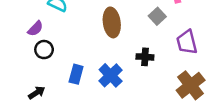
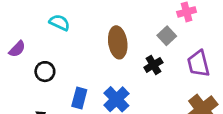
purple semicircle: (35, 29) -> (17, 49), moved
black cross: (145, 57) -> (153, 65), moved, turned -35

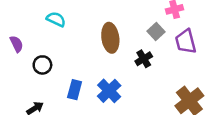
purple semicircle: (17, 49) -> (16, 44), turned -70
purple trapezoid: (198, 64) -> (186, 41), moved

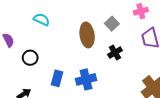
gray square: (156, 32) -> (112, 24), moved
blue cross: (109, 91) -> (86, 79), turned 30

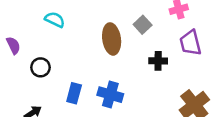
black cross: (115, 53) -> (158, 61), moved, turned 32
blue cross: (86, 79) -> (110, 95), turned 30

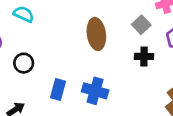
cyan semicircle: (55, 20) -> (24, 14), moved
gray square: (143, 25) -> (141, 25), moved

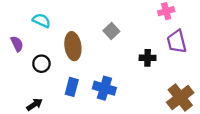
gray square: (141, 25) -> (111, 31), moved
brown ellipse: (96, 34) -> (73, 46), moved

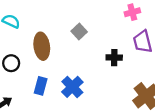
blue cross: (104, 88) -> (72, 87), turned 30

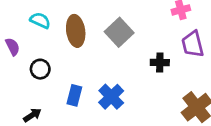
gray square: (79, 31) -> (119, 32), size x1.5
brown ellipse: (42, 46) -> (76, 31), moved

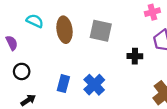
gray square: (119, 32) -> (101, 31), turned -35
black circle: (40, 69) -> (22, 71), moved

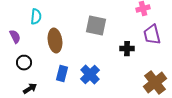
cyan semicircle: (35, 21) -> (36, 17), turned 70
brown ellipse: (65, 30) -> (55, 41), moved

